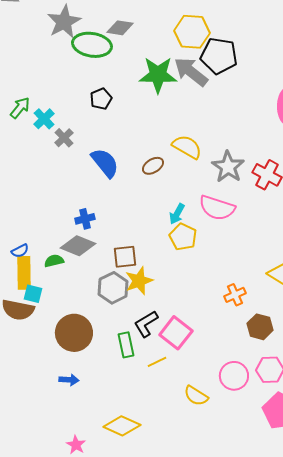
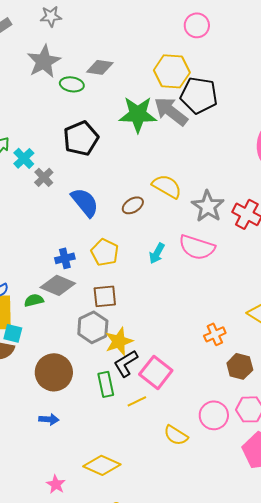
green ellipse: (92, 45) -> (72, 84), size x0.6
black pentagon: (101, 99) -> (81, 138), size x1.6
yellow pentagon: (183, 237) -> (105, 252), moved
yellow star: (139, 281) -> (119, 341), moved

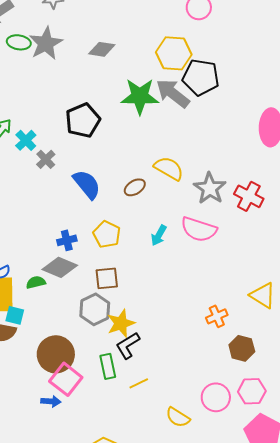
green ellipse: (72, 84) -> (19, 42), moved
pink square: (156, 372) -> (66, 379), moved

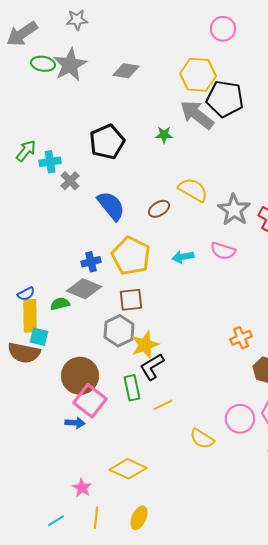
green star: (140, 96) -> (164, 135), moved, size x0.5
cyan cross: (26, 140) -> (50, 162), turned 35
pink semicircle: (199, 229) -> (223, 251), size x0.7
yellow pentagon: (107, 234) -> (131, 256), size x1.4
cyan arrow: (159, 235) -> (183, 257), turned 50

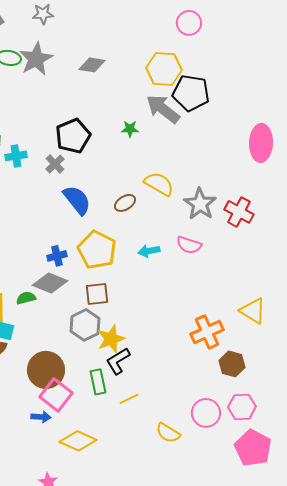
gray cross: (70, 181) -> (55, 164), moved
orange cross: (241, 338) -> (207, 332), size x1.5
yellow diamond: (128, 469) -> (78, 441), moved

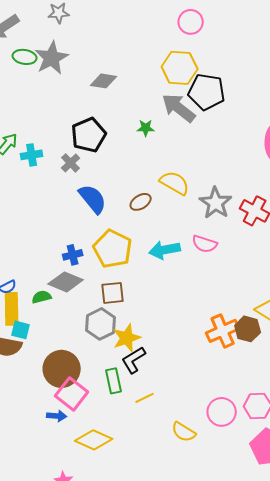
pink circle: (189, 23) -> (191, 22), moved
gray diamond: (92, 65) -> (104, 81), moved
cyan arrow: (149, 251) -> (165, 250), size x1.4
brown hexagon: (232, 364) -> (248, 329), moved

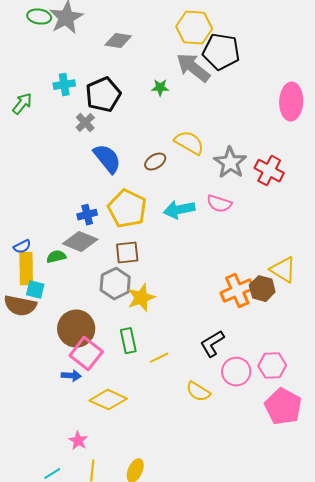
cyan cross: (32, 155) -> (64, 85), moved
black L-shape: (134, 360) -> (212, 344), moved

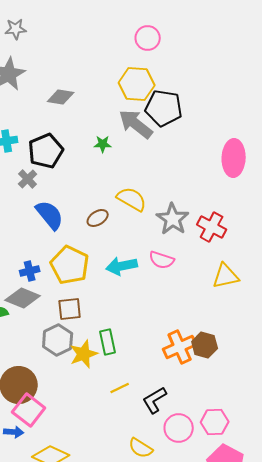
yellow triangle: (283, 270) -> (226, 276), moved, turned -44
green rectangle: (128, 341) -> (108, 342), moved
yellow line: (159, 358) -> (120, 388), moved

